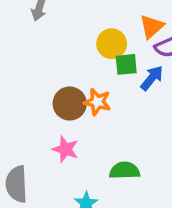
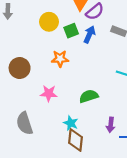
yellow circle: (112, 44) -> (49, 22), moved
brown circle: (70, 104) -> (20, 68), moved

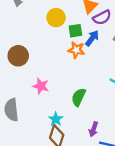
orange star: (60, 59) -> (76, 50), moved
green semicircle: (89, 96) -> (79, 97), turned -60

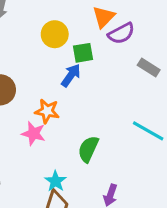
blue arrow: (92, 38) -> (71, 75), moved
orange star: (76, 50) -> (47, 111), moved

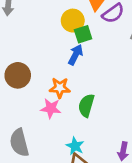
yellow circle: (55, 34) -> (73, 21), moved
green semicircle: (88, 149) -> (86, 105), moved

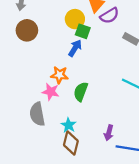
green square: (83, 34) -> (83, 31), turned 32
brown circle: (18, 75) -> (27, 30), moved
gray semicircle: (19, 143) -> (37, 114), moved

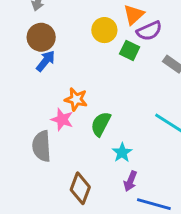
green square: (83, 31) -> (130, 50), moved
blue arrow: (75, 48) -> (46, 61), moved
cyan star: (69, 125) -> (122, 153), moved

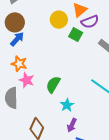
orange star: (76, 99) -> (19, 64), moved

